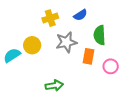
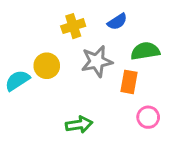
green semicircle: (100, 35) -> (145, 51), turned 84
pink circle: (111, 66) -> (148, 117), moved

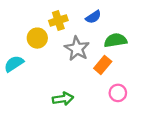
gray star: (97, 61) -> (77, 49), turned -30
yellow circle: (47, 66) -> (37, 38), moved
orange rectangle: (129, 82) -> (103, 65), turned 30

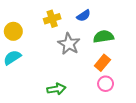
yellow circle: (37, 38) -> (13, 31), moved
orange rectangle: (103, 65) -> (102, 63), moved

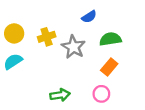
yellow cross: (52, 19) -> (47, 37), moved
pink circle: (106, 84) -> (101, 94), moved

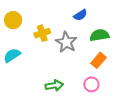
yellow circle: (14, 33) -> (13, 20), moved

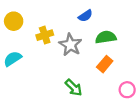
pink circle: (91, 84) -> (127, 90), moved
green arrow: (54, 85) -> (74, 88), moved, turned 54

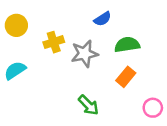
gray star: (70, 45) -> (85, 54), turned 30

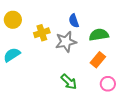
blue semicircle: (103, 19) -> (74, 21), moved, turned 104
pink circle: (153, 108) -> (108, 84), moved

